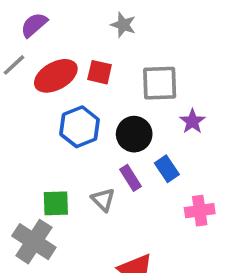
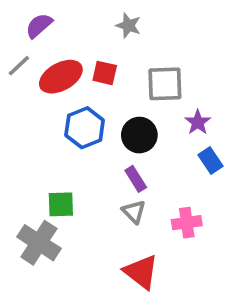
blue rectangle: (167, 169) -> (211, 161), moved
gray triangle: (103, 200) -> (134, 212), moved
pink cross: (200, 211) -> (187, 223), moved

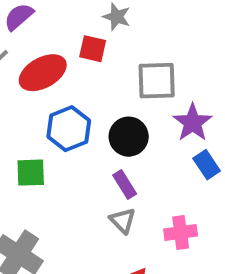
red square: (105, 73) -> (93, 49), moved
purple star: (198, 122) -> (193, 123), size x1.4
green square: (61, 204) -> (31, 173), moved

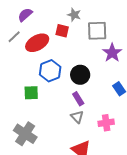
gray square: (157, 81) -> (97, 31), moved
purple star: (193, 123) -> (112, 53), moved

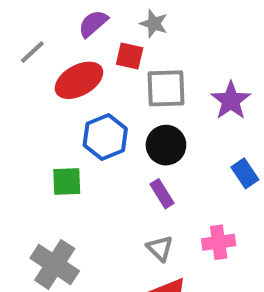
purple semicircle: (25, 15) -> (93, 24), moved
gray square: (97, 31) -> (166, 88), moved
gray line: (14, 37) -> (32, 52), moved
gray triangle: (77, 117) -> (160, 248), moved

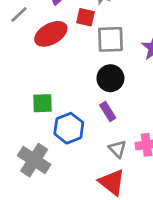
blue hexagon: (105, 137) -> (69, 128), moved
gray triangle: (160, 248) -> (117, 149), moved

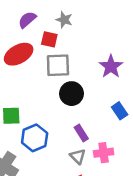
gray square: (110, 39) -> (58, 65), moved
purple rectangle: (108, 111) -> (81, 133), moved

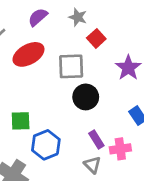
red square: (49, 39) -> (96, 38), moved, turned 35
pink cross: (104, 153) -> (120, 149), moved

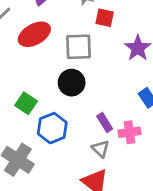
red square: (96, 38) -> (105, 18), turned -36
black circle: (86, 97) -> (72, 83), moved
green square: (21, 121) -> (26, 103), turned 36

